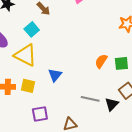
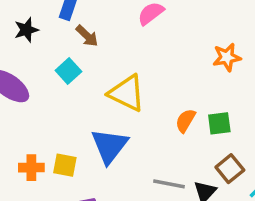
yellow triangle: (25, 55) -> (127, 93), moved
blue triangle: (55, 75) -> (109, 146), size x1.6

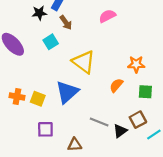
black star: (26, 30) -> (39, 13), moved
orange star: (227, 57) -> (136, 64), moved
green square: (219, 123) -> (145, 92), moved

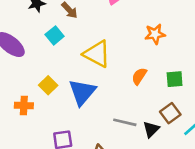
orange star: (136, 64) -> (155, 34), moved
yellow square: (38, 99) -> (48, 85), moved, turned 32

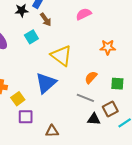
yellow square: (48, 85) -> (18, 99), moved
gray line: (125, 122) -> (85, 98), moved
black triangle: (151, 129) -> (94, 119), turned 40

